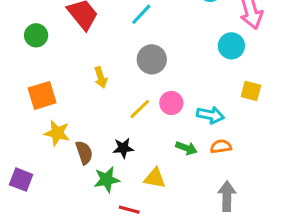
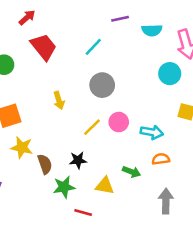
green arrow: (186, 148) -> (131, 172), moved

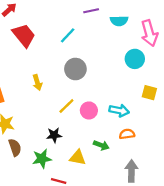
pink circle: (119, 122) -> (89, 110), moved
brown semicircle: (45, 164) -> (15, 147), moved

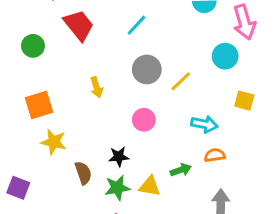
yellow line: (66, 106) -> (181, 81), moved
pink circle: (89, 110) -> (144, 120), moved
green arrow: (101, 145) -> (181, 170), turned -40
brown semicircle: (15, 147) -> (83, 173), moved
green star: (42, 159) -> (117, 188), moved

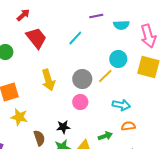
cyan circle: (225, 56) -> (118, 59), moved
gray circle: (147, 69) -> (82, 79), moved
yellow arrow: (97, 87) -> (48, 80), size x1.5
yellow square: (244, 101) -> (148, 67), moved, size x1.6

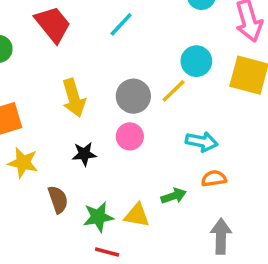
black star: (63, 127) -> (84, 154), moved

